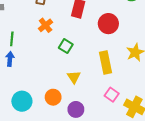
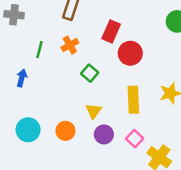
red circle: (108, 24) -> (130, 53), moved
green line: (12, 39) -> (39, 50), moved
purple circle: (76, 109) -> (104, 134), moved

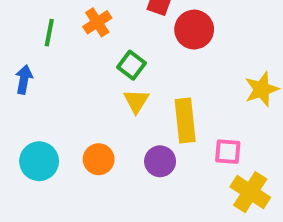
yellow rectangle: (133, 100) -> (185, 120), moved
yellow triangle: (94, 111) -> (136, 101), moved
pink square: (135, 139) -> (228, 152), moved, turned -35

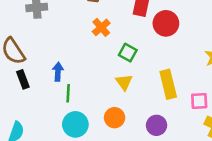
green line: (49, 33) -> (68, 93), moved
yellow triangle: (136, 101) -> (124, 82), moved
purple circle: (160, 161) -> (157, 125), moved

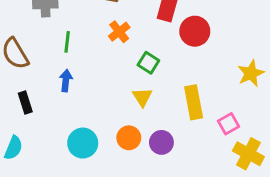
black rectangle: (23, 79) -> (25, 103), moved
green line: (68, 93) -> (67, 42), moved
pink square: (199, 101) -> (229, 124), turned -30
purple circle: (157, 125) -> (161, 142), moved

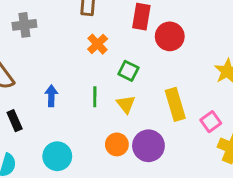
green line: (67, 42) -> (95, 97), moved
purple circle: (161, 142) -> (148, 146), size x1.4
cyan circle: (83, 143) -> (57, 156), moved

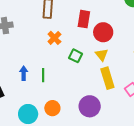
green line: (95, 97) -> (43, 75), moved
yellow triangle: (126, 104) -> (102, 55), moved
orange circle: (117, 144) -> (52, 108), moved

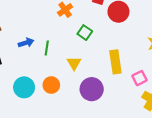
yellow triangle: (102, 55) -> (74, 63), moved
blue arrow: (24, 73) -> (26, 43), turned 64

